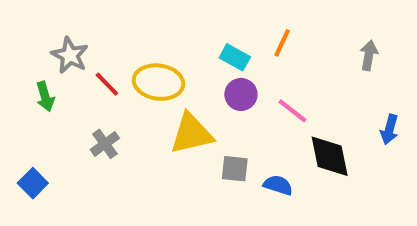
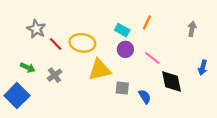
green arrow: (45, 97) -> (28, 68), moved, turned -48
blue square: (33, 183) -> (17, 96), size x1.6
blue semicircle: (278, 185) -> (145, 97), turned 40

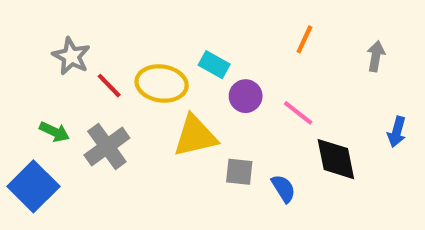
orange line: (147, 22) -> (304, 39), moved
cyan rectangle: (122, 30) -> (214, 65), moved
gray cross: (55, 75) -> (107, 147), size x1.5

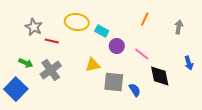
yellow ellipse: (162, 83) -> (77, 22), moved
red line: (109, 86) -> (52, 41), turned -32
blue arrow: (397, 132) -> (189, 63), turned -32
yellow triangle: (195, 136) -> (93, 65), size x0.7
gray square: (239, 172) -> (114, 82), size x1.5

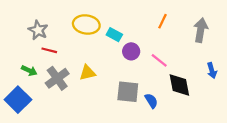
gray arrow: (179, 27) -> (201, 30), size x1.5
red line: (52, 41) -> (49, 50), moved
yellow triangle: (93, 65) -> (87, 73), moved

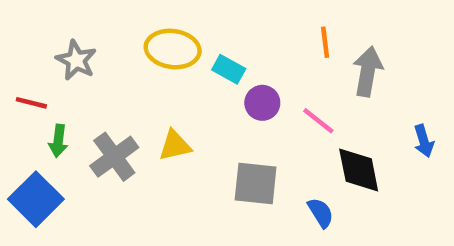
orange line: (163, 21) -> (325, 42), turned -32
gray arrow: (201, 30) -> (368, 71), moved
red line: (49, 50) -> (31, 103), moved
green arrow: (29, 70) -> (58, 141), turned 72
blue semicircle: (151, 101) -> (321, 213), moved

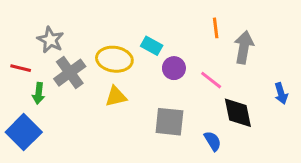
yellow ellipse: (173, 49) -> (114, 59), moved
gray cross: (114, 157) -> (70, 73), moved

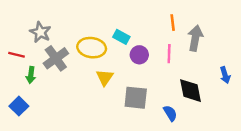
pink line: (211, 80) -> (169, 54), moved, turned 54
yellow triangle: (116, 96) -> (105, 77), moved, turned -42
blue square: (24, 132) -> (19, 106), size x0.7

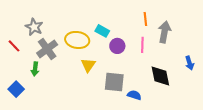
red line: (17, 55) -> (14, 46), turned 32
green arrow: (31, 75) -> (35, 69), moved
blue semicircle: (170, 113) -> (134, 95), moved, turned -40

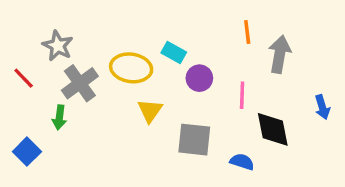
pink line: (142, 45) -> (242, 95), moved
blue semicircle: (134, 95) -> (242, 162), moved

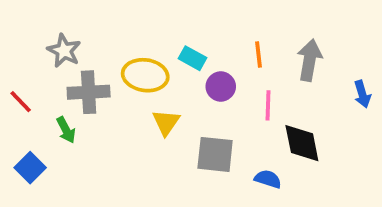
orange line: (247, 32) -> (258, 54), moved
red line: (24, 78) -> (21, 102), moved
gray cross: (80, 83) -> (89, 92), turned 33
blue arrow: (322, 107) -> (362, 94), moved
green arrow: (59, 117) -> (66, 130), turned -35

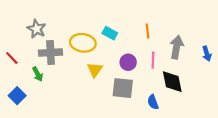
gray arrow: (309, 60) -> (177, 47), moved
purple circle: (221, 87) -> (128, 62), moved
blue semicircle: (268, 179) -> (153, 102), turned -128

